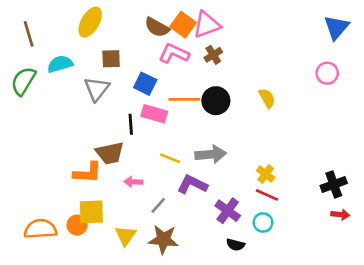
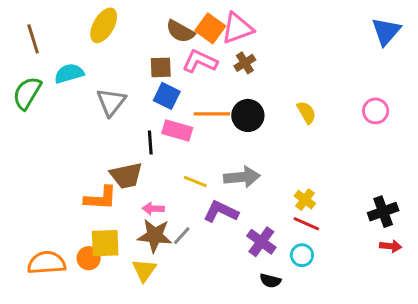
brown square: (111, 59) -> (161, 67), moved
pink circle: (327, 73) -> (376, 111), moved
brown star: (163, 239) -> (155, 236), moved

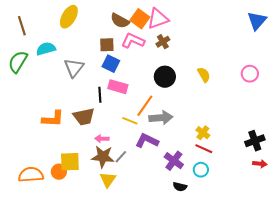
orange line: (212, 114) -> (145, 106), moved, turned -55
orange L-shape: (101, 198) -> (53, 119), moved
yellow triangle: (144, 270) -> (108, 180), moved

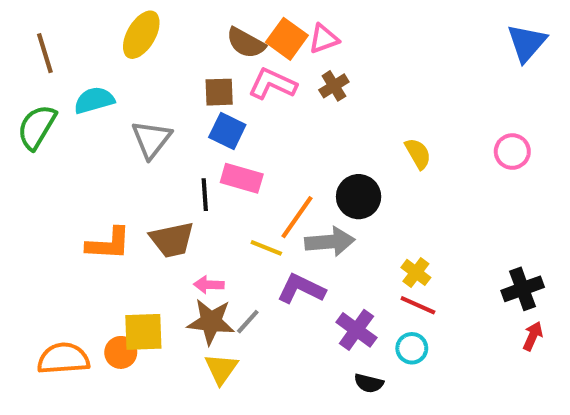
pink triangle: (158, 19) -> (324, 39), size x0.7
black circle: (165, 77) -> (359, 197), moved
red arrow: (260, 164) -> (533, 336), turned -72

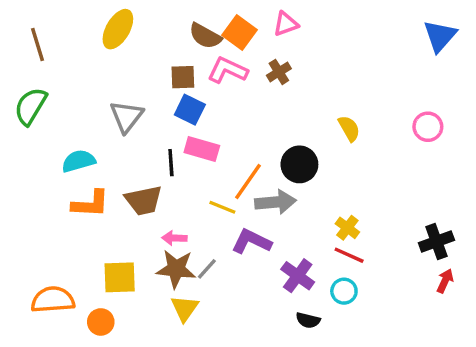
pink triangle: (324, 39) -> (286, 24), moved
cyan semicircle: (94, 100) -> (79, 161), moved
orange circle: (121, 352) -> (101, 322), moved

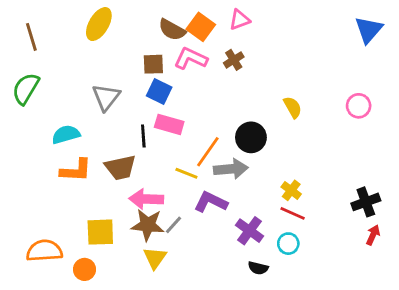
pink arrow: (174, 238) -> (146, 199), size x1.6

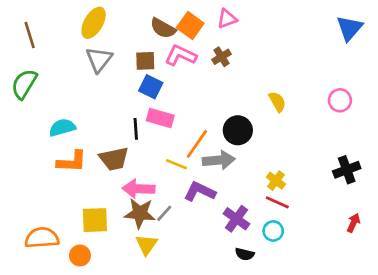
gray triangle: (106, 97) -> (99, 60), moved
black cross: (366, 202) -> (347, 170), moved

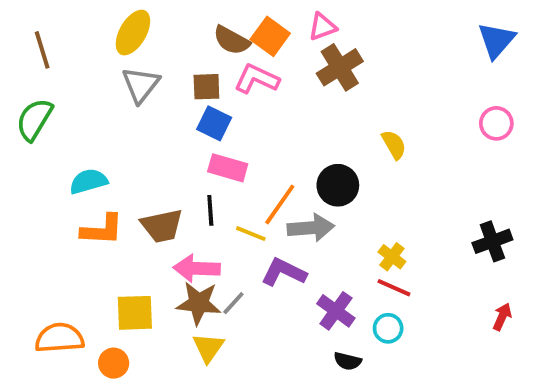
brown cross: (221, 57) -> (340, 67), moved, size x1.6
pink circle: (340, 100) -> (496, 123), moved
black line: (136, 129) -> (210, 210), moved

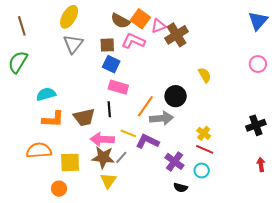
pink triangle: (322, 27) -> (158, 26), moved
yellow line: (251, 234) -> (128, 133), moved
red arrow: (502, 317) -> (261, 164), turned -32
orange semicircle: (59, 338) -> (39, 150), moved

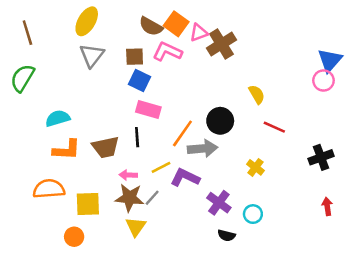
blue triangle: (258, 21) -> (330, 60), moved
yellow line: (128, 133) -> (161, 167), turned -49
pink arrow: (102, 139) -> (128, 175), size x0.6
red line: (205, 149) -> (274, 127), moved

